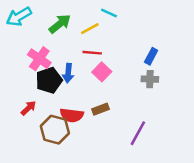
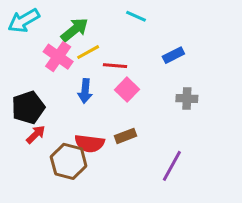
yellow line: (90, 29) -> (88, 52), moved
blue rectangle: (151, 56) -> (173, 55), moved, turned 35
pink cross: (39, 59) -> (58, 57), moved
black pentagon: (49, 80) -> (28, 107), moved

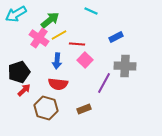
gray cross: (187, 99) -> (125, 66), size x1.5
brown rectangle: (125, 136) -> (84, 109), moved
red semicircle: (90, 143) -> (58, 84), moved
purple line: (172, 166) -> (104, 83), moved

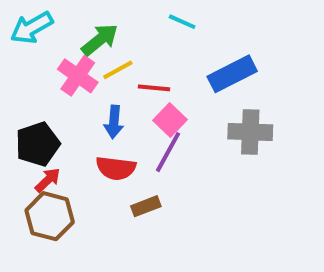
blue rectangle: (116, 37) -> (232, 74), size x1.6
purple line: (104, 83) -> (168, 152), moved
brown hexagon: (46, 108) -> (50, 216), moved
brown rectangle: (84, 109) -> (146, 206), moved

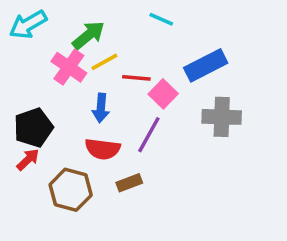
pink square: (170, 120) -> (163, 94), moved
red arrow: (48, 180) -> (28, 160), moved
brown hexagon: (50, 216) -> (71, 190), moved

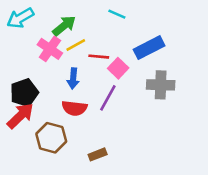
red arrow: (28, 160) -> (20, 116), size x1.6
brown rectangle: (129, 183) -> (98, 154), moved

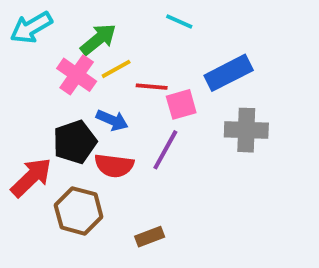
pink square: (118, 68) -> (181, 104), turned 30
blue arrow: (73, 78) -> (112, 120), turned -72
black pentagon: (24, 93) -> (75, 142), moved

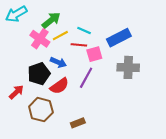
cyan line: (179, 22) -> (84, 30), moved
red semicircle: (114, 166) -> (59, 86), turned -42
red arrow: (31, 177) -> (16, 92), size x0.7

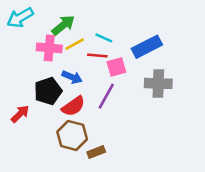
pink cross: (40, 39) -> (49, 48), turned -30
brown hexagon: (41, 110) -> (72, 135), moved

